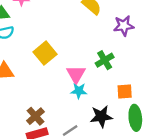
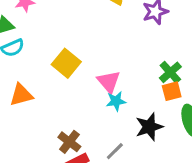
green cross: (105, 60) -> (170, 72), moved

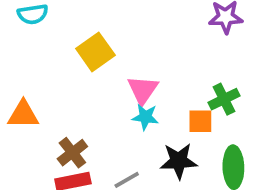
orange square: (172, 91) -> (200, 121), moved
orange triangle: (21, 95) -> (23, 115), moved

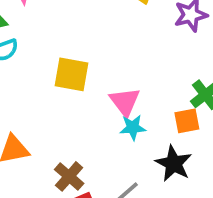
yellow square: (95, 52) -> (71, 74), turned -33
black star: (179, 161) -> (174, 164), turned -30

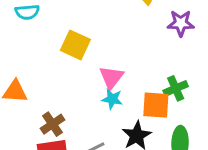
orange square: (187, 121) -> (156, 105), size x1.4

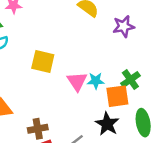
cyan star: (112, 99) -> (96, 81), moved
brown cross: (52, 124) -> (38, 129), turned 36

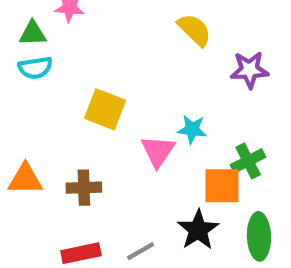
cyan star: (96, 81) -> (192, 129), moved
brown cross: (38, 129) -> (84, 188), moved

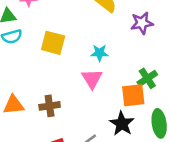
yellow square: (105, 109) -> (53, 43), moved
cyan star: (192, 129) -> (99, 53), moved

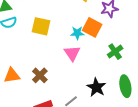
orange square: (133, 95) -> (92, 27), moved, turned 36
brown cross: (50, 106) -> (40, 75), turned -35

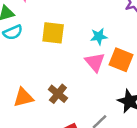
orange square: (92, 27) -> (121, 60), moved

